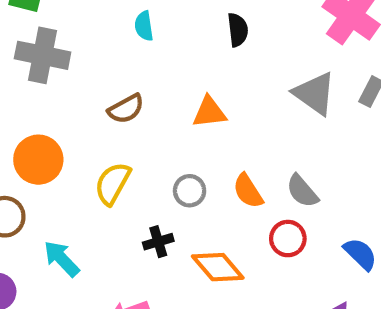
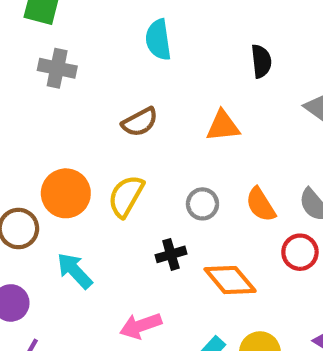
cyan semicircle: (144, 26) -> (158, 40), size x1.4
black semicircle: (238, 30) -> (261, 61), moved
gray cross: (43, 55) -> (57, 68), size x0.7
orange circle: (38, 160) -> (66, 193), moved

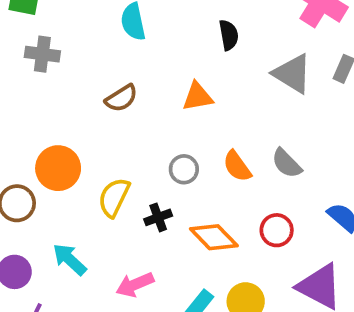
yellow semicircle: (126, 196) -> (114, 197), moved
red circle: (300, 252) -> (277, 230), moved
cyan arrow: (75, 271) -> (70, 259), moved

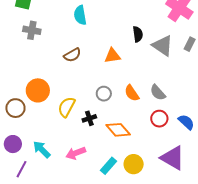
black semicircle: (229, 35) -> (138, 34), moved
red circle: (277, 230) -> (159, 119), moved
cyan arrow: (70, 259) -> (42, 150), moved

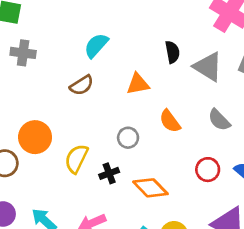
cyan semicircle: (80, 15) -> (96, 45), moved, turned 54
orange semicircle: (132, 93) -> (170, 121), moved
gray semicircle: (158, 93) -> (219, 120), moved

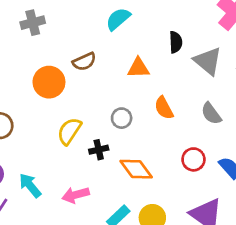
cyan semicircle: (96, 45) -> (118, 19), moved
gray cross: (23, 53) -> (33, 23), turned -30
orange circle: (35, 137) -> (49, 82), moved

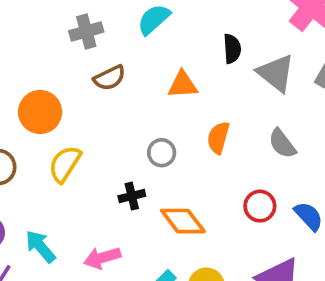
gray cross: (33, 23) -> (86, 31), moved
orange circle: (49, 82) -> (40, 112), moved
orange semicircle: (164, 108) -> (218, 138), turned 45
yellow semicircle: (69, 131) -> (65, 164), moved

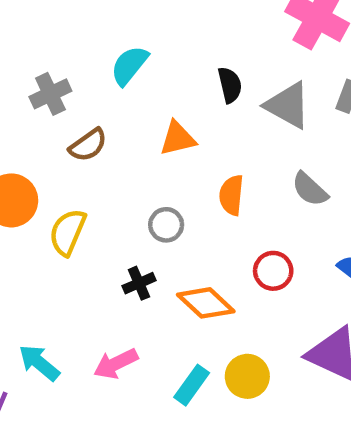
yellow semicircle: (65, 164) -> (68, 232), moved
red circle: (260, 206) -> (273, 271), moved

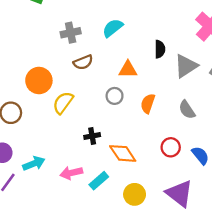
gray triangle: (288, 105) -> (186, 66), turned 45
gray circle: (166, 225) -> (115, 96), moved
red circle: (273, 271) -> (171, 147), moved
cyan arrow: (39, 363) -> (34, 163), turned 105
cyan rectangle: (192, 385) -> (99, 181), moved

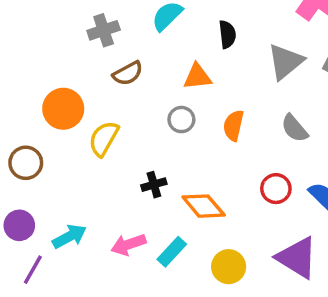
black semicircle: (160, 49) -> (227, 34), moved

